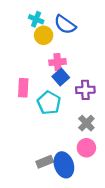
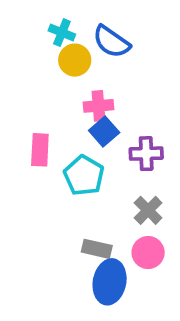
gray rectangle: (45, 162) -> (97, 249), moved, turned 35
blue ellipse: (64, 165) -> (110, 282), turned 30

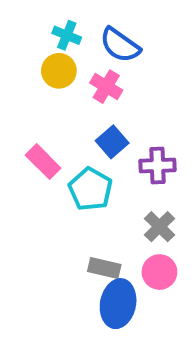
yellow circle: (75, 60) -> (59, 71), moved
pink cross: (99, 106) -> (106, 87), moved, turned 36
pink rectangle: (40, 150) -> (43, 162), turned -48

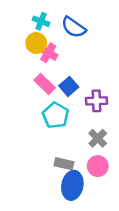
pink cross: (106, 87) -> (48, 53), moved
pink rectangle: (43, 162) -> (45, 84), moved

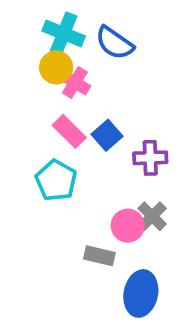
cyan cross: (41, 21) -> (64, 34), size x1.5
cyan pentagon: (55, 115) -> (56, 180), moved
pink circle: (98, 166) -> (128, 226), moved
blue ellipse: (72, 185) -> (141, 293), moved

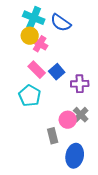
gray rectangle: (99, 256) -> (53, 136), turned 63

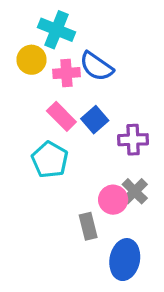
blue semicircle: (61, 23) -> (96, 66), moved
yellow circle: (30, 36) -> (31, 60), moved
pink cross: (40, 44) -> (66, 73), turned -35

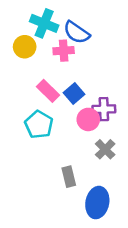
blue semicircle: (96, 66) -> (77, 32), moved
pink cross: (66, 73) -> (64, 51), moved
pink circle: (113, 200) -> (88, 119), moved

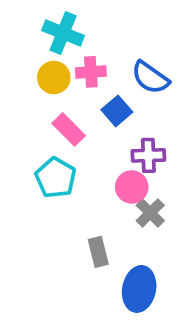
blue semicircle: (77, 32) -> (150, 78), moved
yellow circle: (25, 47) -> (54, 78), moved
blue square: (74, 93) -> (117, 111), moved
pink circle: (88, 119) -> (132, 187), moved

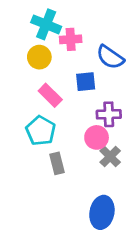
pink cross: (91, 72) -> (71, 39), moved
blue square: (117, 111) -> (86, 82), turned 35
gray rectangle: (98, 252) -> (57, 163), moved

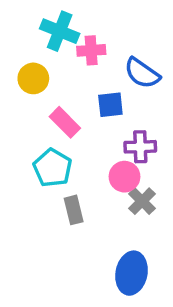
yellow circle: (39, 57) -> (33, 78), moved

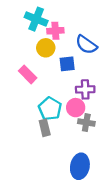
yellow circle: (33, 78) -> (46, 48), moved
pink rectangle: (65, 122) -> (28, 74), moved
cyan pentagon: (53, 168) -> (50, 109), moved
gray cross: (142, 201) -> (86, 123), turned -35

